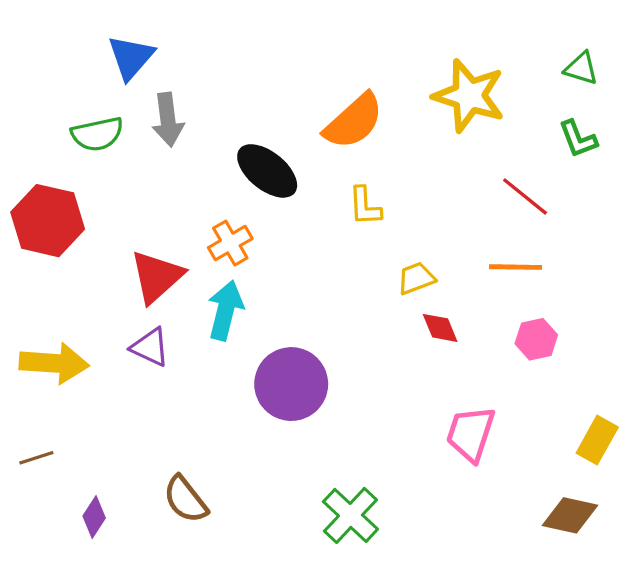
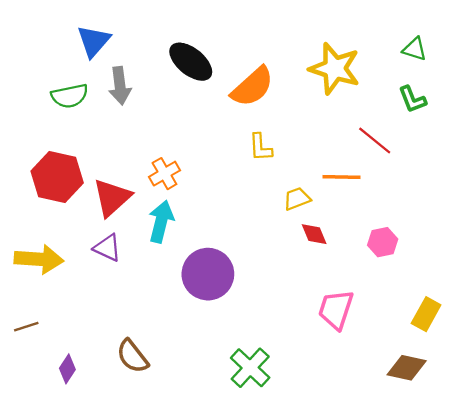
black ellipse: (267, 171) -> (191, 62), moved
red hexagon: (48, 221) -> (57, 177), moved
orange line: (515, 267) -> (342, 177), moved

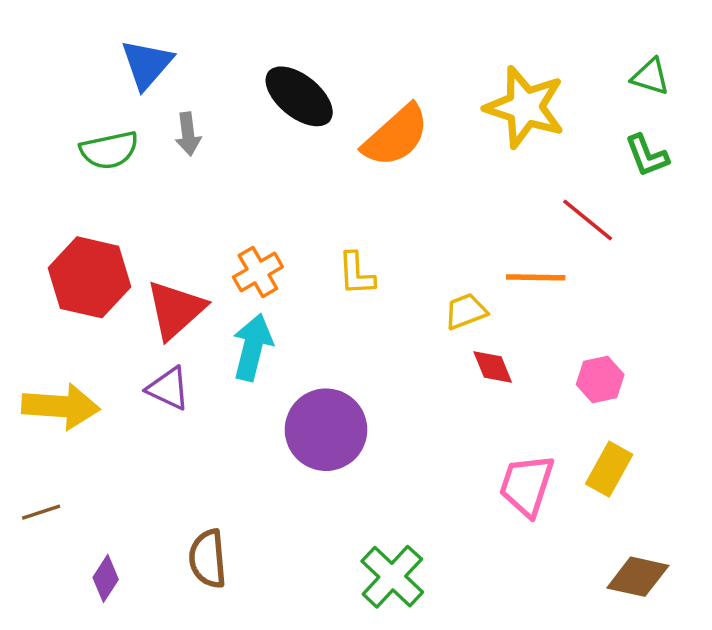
gray arrow: (120, 86) -> (188, 134), size x0.7
yellow L-shape: (260, 147) -> (356, 274), moved
yellow rectangle: (426, 314) -> (609, 469), moved
brown semicircle: (132, 356) -> (208, 559), turned 33

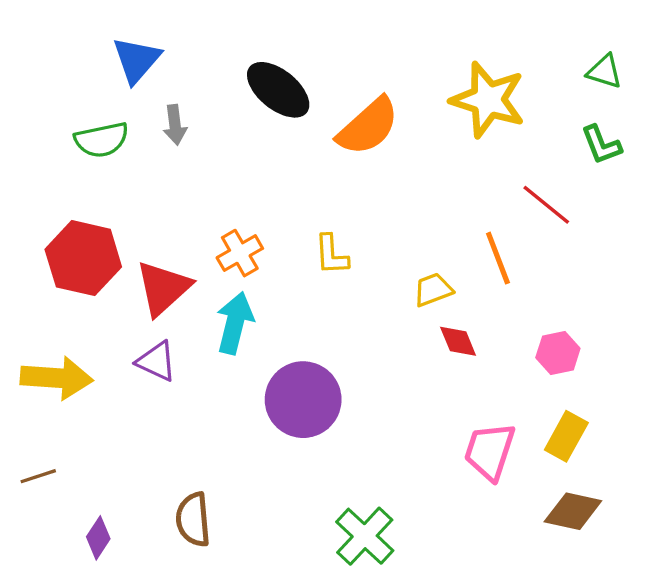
orange line: (536, 277) -> (498, 258), turned 68
brown diamond: (638, 577) -> (573, 511), moved

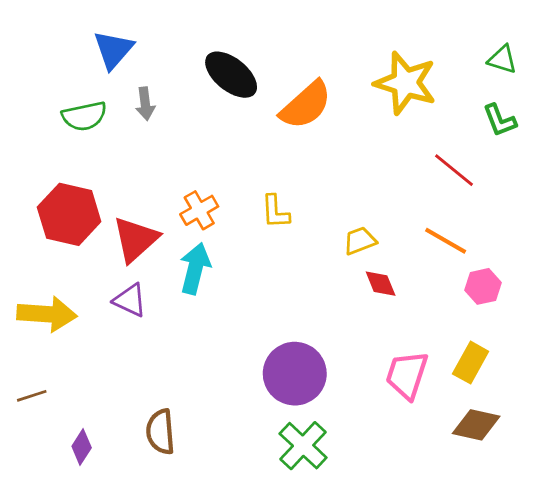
orange line: (498, 258) -> (446, 241), moved, turned -39
pink hexagon: (558, 353) -> (483, 286), moved
purple circle: (303, 400) -> (295, 374), moved

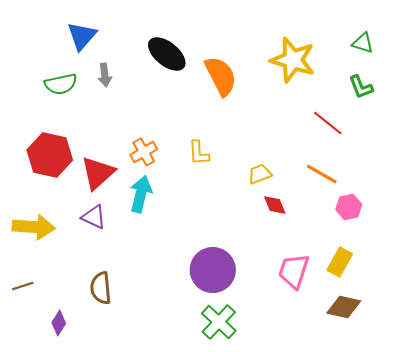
orange semicircle: (306, 105) -> (221, 76), turned -75
brown semicircle: (160, 432) -> (101, 288), moved

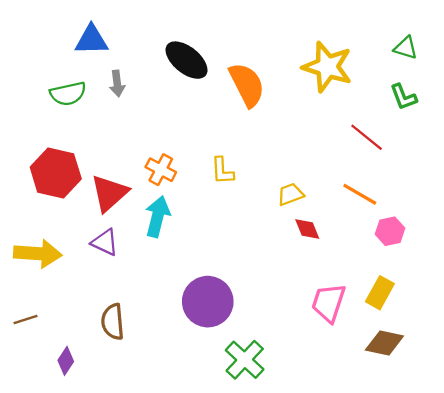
blue triangle: (82, 36) -> (91, 40), turned 48
orange cross: (144, 152) -> (161, 170), turned -32
purple circle: (213, 270) -> (208, 302), moved

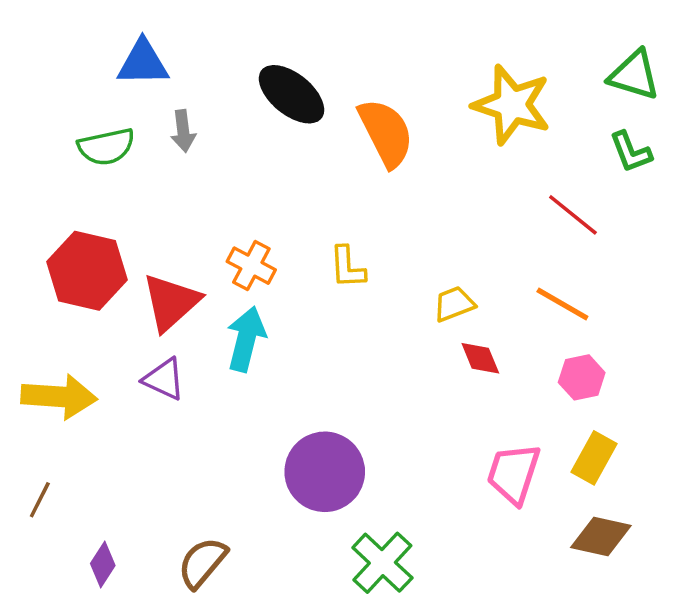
green triangle: (406, 48) -> (634, 75), size x1.4
pink hexagon: (390, 231) -> (582, 377), moved
brown line: (25, 320) -> (40, 500), turned -45
brown semicircle: (113, 322) -> (202, 563), moved, turned 45

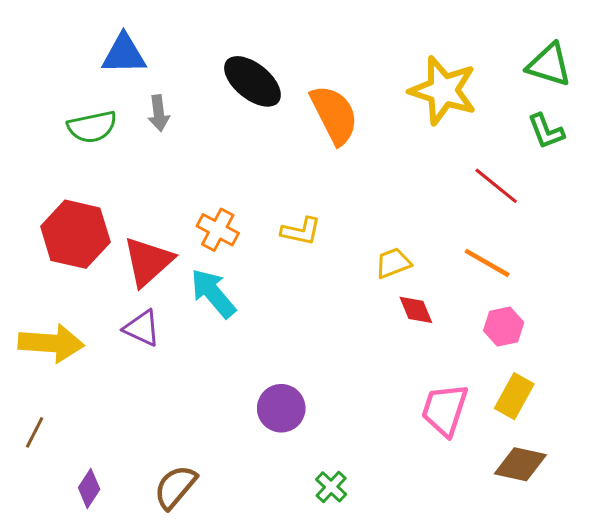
yellow L-shape: (347, 267) -> (301, 231), turned -75
cyan arrow: (246, 339) -> (213, 293), turned -54
purple circle: (325, 472) -> (281, 408), size x0.7
green cross: (382, 563) -> (331, 487), size x0.6

